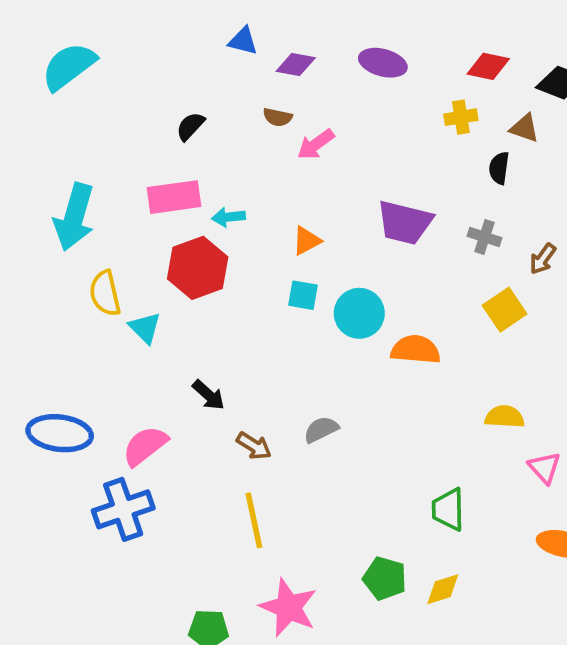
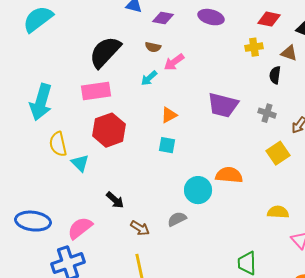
black semicircle: (190, 126) -> (105, 52), size x2.0
cyan arrow: (229, 217) -> (149, 78), moved, turned -36
cyan circle: (359, 313) -> (198, 190), moved

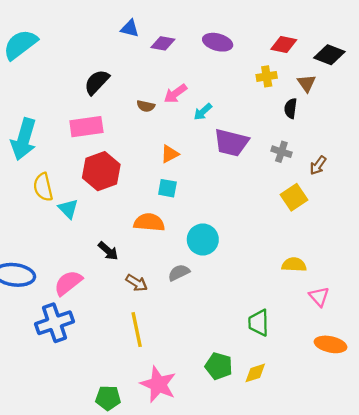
brown semicircle: (153, 47) -> (146, 106), moved
black semicircle: (105, 52) -> (97, 82), size x0.7
brown triangle: (289, 53) -> (307, 83), turned 36
cyan arrow: (149, 78) -> (203, 112), moved
orange semicircle: (229, 175) -> (149, 222), moved

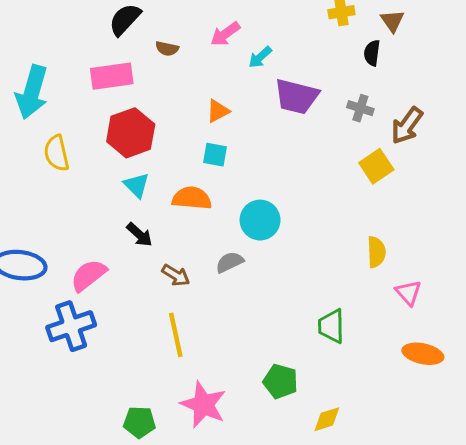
brown semicircle: (146, 106) -> (167, 49), moved
brown arrow: (318, 165) -> (407, 126), size x1.5
cyan triangle: (68, 209) -> (137, 185), moved
yellow semicircle: (294, 265) -> (376, 252), turned 85
yellow diamond: (255, 373) -> (327, 419), moved

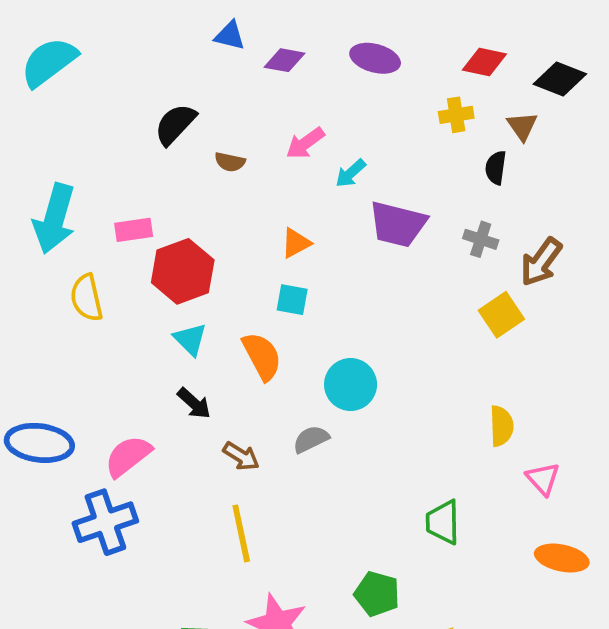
pink rectangle: (112, 76) -> (134, 230), moved, size x0.7
orange semicircle: (192, 198) -> (262, 356), turned 57

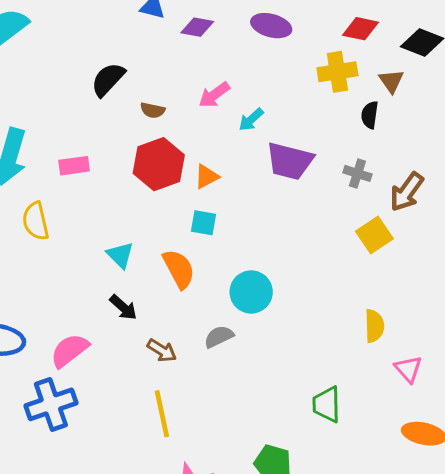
yellow cross: (456, 115) -> (337, 72), size x1.4
red hexagon: (183, 271) -> (159, 164), moved

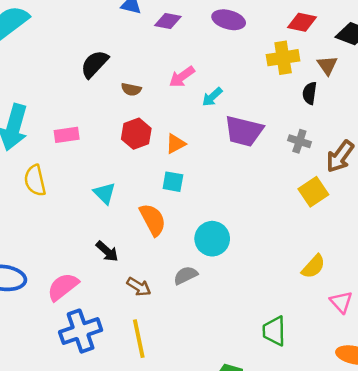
red hexagon: (159, 164) -> (136, 134), size x0.7
cyan triangle: (120, 255) -> (105, 193), moved
yellow semicircle: (374, 326) -> (313, 266), turned 44
blue cross: (51, 404) -> (81, 331), moved

